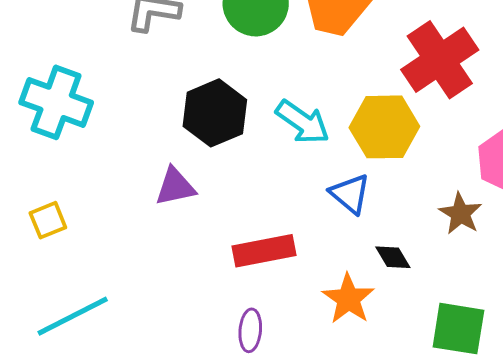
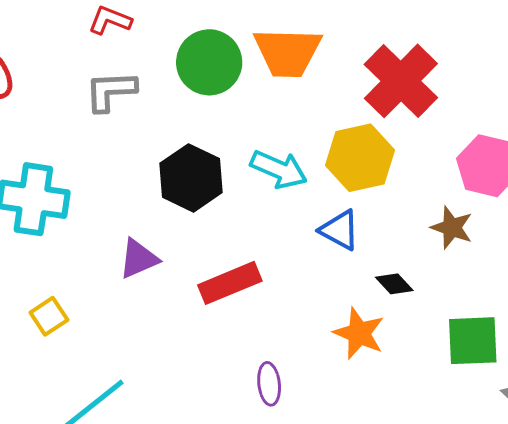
purple triangle: (175, 187) -> (139, 259), moved
red rectangle: (264, 251) -> (230, 283), moved

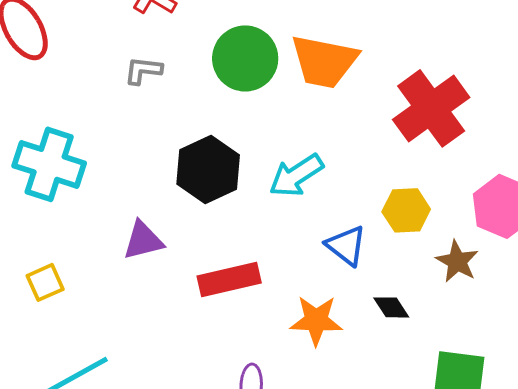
gray L-shape: (111, 91) -> (143, 70), size x0.7
yellow hexagon: (360, 158) -> (406, 210), moved, size x0.7
cyan arrow: (279, 169) -> (296, 175), turned 114
orange star: (359, 333) -> (316, 320), moved, turned -30

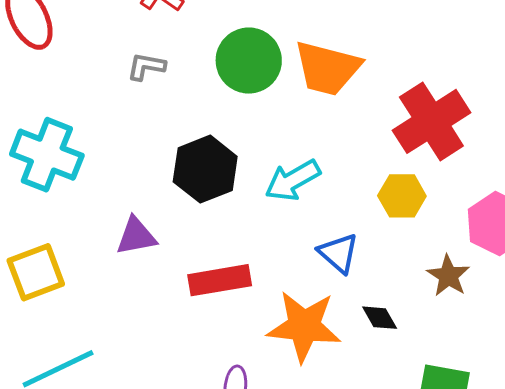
yellow hexagon: (406, 210) -> (402, 196), moved
yellow square: (45, 282) -> (36, 272), size x1.5
orange star: (316, 320) -> (304, 326), size x1.4

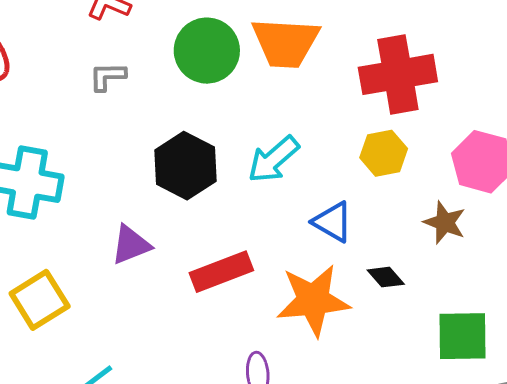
red cross: (431, 121) -> (398, 74), turned 34

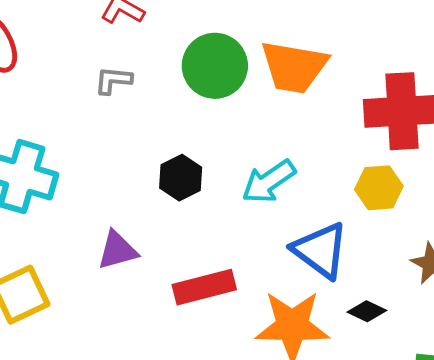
black hexagon: (185, 166) -> (181, 178), size x0.7
blue triangle: (333, 222) -> (320, 250), size x1.4
black diamond: (386, 277) -> (367, 311), turned -30

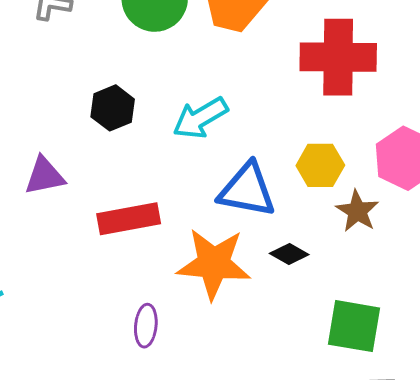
yellow hexagon: (379, 188) -> (320, 165), moved
blue triangle: (320, 250) -> (247, 190), turned -30

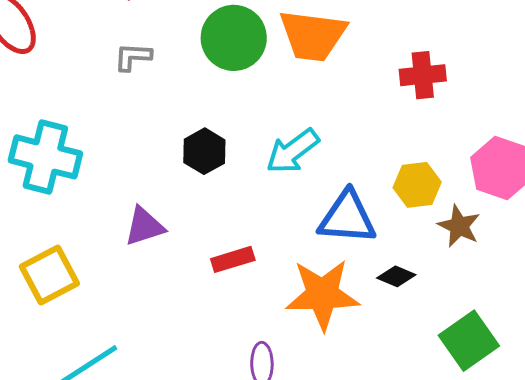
red cross: (338, 57) -> (423, 75), size x0.6
red rectangle: (129, 219) -> (233, 259), size x0.7
green square: (354, 326) -> (469, 341), turned -38

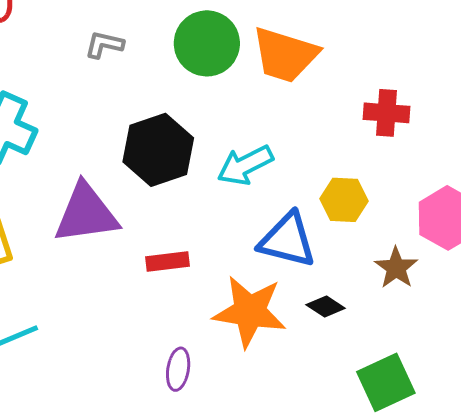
black hexagon: (204, 151) -> (158, 150), size x1.6
yellow hexagon: (417, 185) -> (344, 200), moved
purple triangle: (144, 226) -> (86, 214), size x1.6

